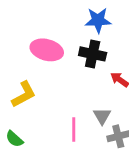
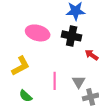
pink line: (74, 130) -> (55, 81), moved
green semicircle: (14, 139) -> (26, 96), moved

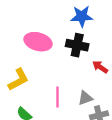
gray triangle: (79, 82) -> (85, 98), turned 40

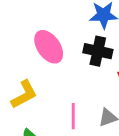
pink ellipse: (38, 42) -> (49, 47), turned 40

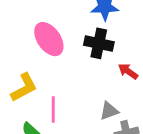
pink line: (73, 116) -> (53, 109), moved

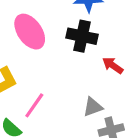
pink line: (53, 109) -> (34, 105), turned 35

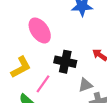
black cross: (82, 36) -> (65, 62), moved

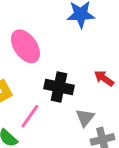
gray triangle: (85, 85) -> (85, 118), turned -32

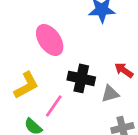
gray triangle: (85, 118) -> (110, 94), moved, turned 36

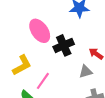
black cross: (81, 78) -> (64, 45), moved, turned -36

